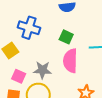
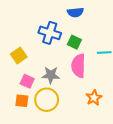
blue cross: (29, 28) -> (50, 33), moved

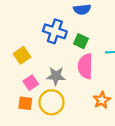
pink square: (27, 81) -> (31, 83), turned 32

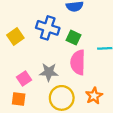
yellow square: (22, 55) -> (15, 37), moved
yellow circle: (51, 102) -> (62, 98), moved

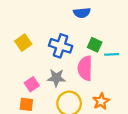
blue cross: (48, 28) -> (61, 46), moved
green square: (74, 38) -> (95, 45), moved

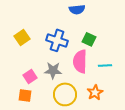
cyan line: (112, 54) -> (105, 65), moved

